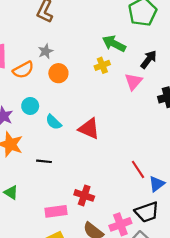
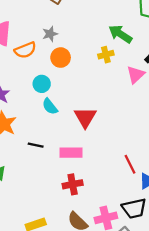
cyan circle: (30, 106) -> (42, 84), moved
red triangle: (89, 129) -> (85, 117), turned 30
red cross: (84, 195) -> (73, 184), turned -36
pink rectangle: (56, 211) -> (71, 153), moved

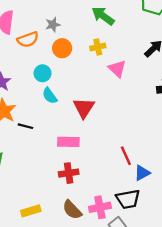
green arrow: (120, 34) -> (103, 16), moved
yellow cross: (106, 55) -> (98, 47), moved
pink triangle: (136, 75) -> (117, 69), moved, turned -36
black line: (36, 145) -> (25, 126), moved

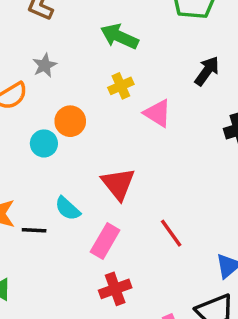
orange circle: (62, 48) -> (70, 121), moved
cyan semicircle: (50, 96) -> (68, 209), moved
pink rectangle: (68, 142) -> (105, 241), turned -50
red line: (126, 156) -> (171, 233), moved

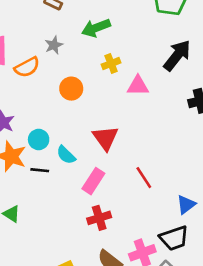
green arrow: (119, 36) -> (96, 28), moved, turned -48
black arrow: (207, 71) -> (177, 55), size x1.4
pink triangle: (157, 113) -> (138, 86), turned -35
cyan circle: (44, 143) -> (39, 139), moved

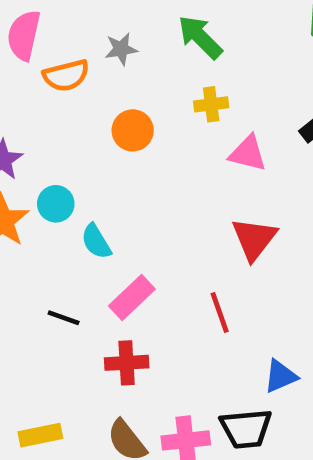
green arrow: (96, 28) -> (200, 37), turned 52
red triangle: (105, 138) -> (254, 239), moved
black line: (40, 170) -> (64, 318), moved

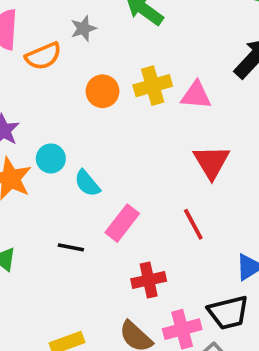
yellow cross: (211, 104) -> (153, 86), moved, size x1.4
red cross: (127, 363) -> (149, 280), moved

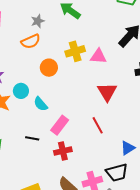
orange semicircle: (43, 56) -> (31, 41), moved
orange circle: (103, 91) -> (49, 68), moved
red cross: (149, 280) -> (63, 151), moved

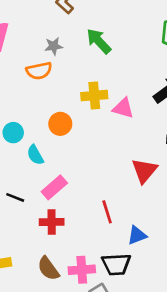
orange circle: (49, 68) -> (60, 124), moved
red triangle: (107, 92) -> (144, 171), moved
red line: (98, 125) -> (107, 212), moved

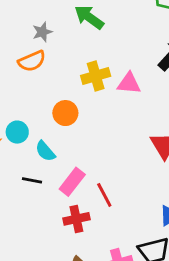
black line: (15, 197) -> (32, 180), moved
red line: (107, 212) -> (104, 195), moved

